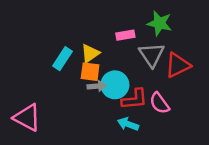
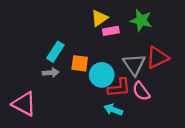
yellow triangle: (90, 53) -> (99, 18), moved
gray triangle: (152, 55) -> (134, 64), moved
gray arrow: (97, 86) -> (51, 73), moved

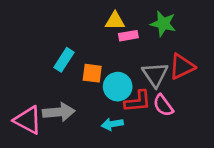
yellow triangle: (99, 18) -> (115, 21), turned 36
gray arrow: (51, 73) -> (59, 112), moved, size x1.6
cyan arrow: (113, 110) -> (112, 124), moved, turned -30

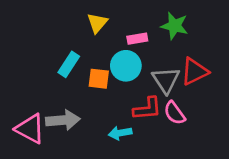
yellow triangle: (115, 21) -> (97, 23), moved, turned -50
cyan circle: (118, 87) -> (126, 66), moved

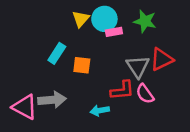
cyan circle: (126, 66) -> (104, 19), moved

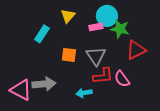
cyan circle: (104, 19) -> (107, 16), moved
green star: (145, 21) -> (120, 29), moved
cyan rectangle: (57, 53) -> (42, 34), moved
gray triangle: (138, 66) -> (96, 56), moved

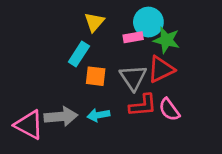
cyan rectangle: (42, 34) -> (79, 54), moved
red triangle: (136, 50) -> (161, 69), moved
cyan arrow: (84, 93) -> (98, 115), moved

